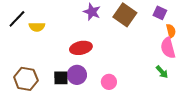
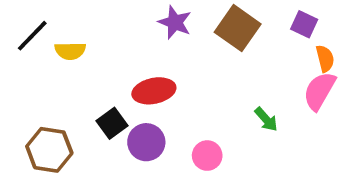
pink semicircle: (168, 48) -> (319, 91), turned 45
green arrow: (162, 72) -> (266, 119), moved
black square: (61, 78) -> (112, 123), moved, turned -35

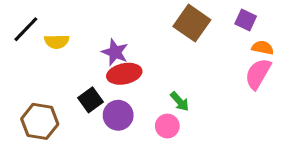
purple star: (175, 22) -> (115, 52), moved
orange semicircle: (325, 59) -> (263, 48), turned -65
green arrow: (266, 119) -> (180, 101), moved

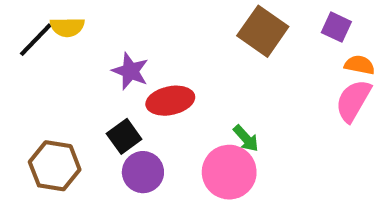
yellow semicircle: (57, 41) -> (67, 27), moved
purple star: (115, 52) -> (130, 71), moved
purple circle: (118, 115) -> (143, 172), moved
pink circle: (167, 126) -> (229, 172), size x1.6

